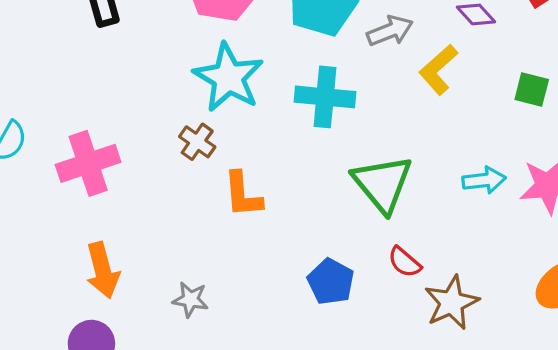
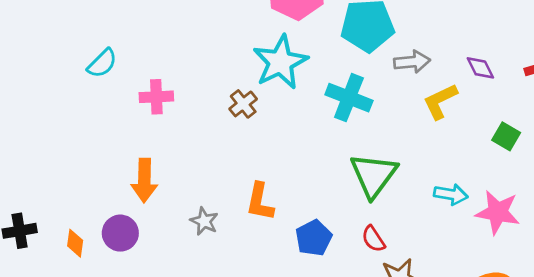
pink cross: (88, 163) -> (156, 97), size x0.7
orange L-shape: (243, 195) -> (260, 202), moved

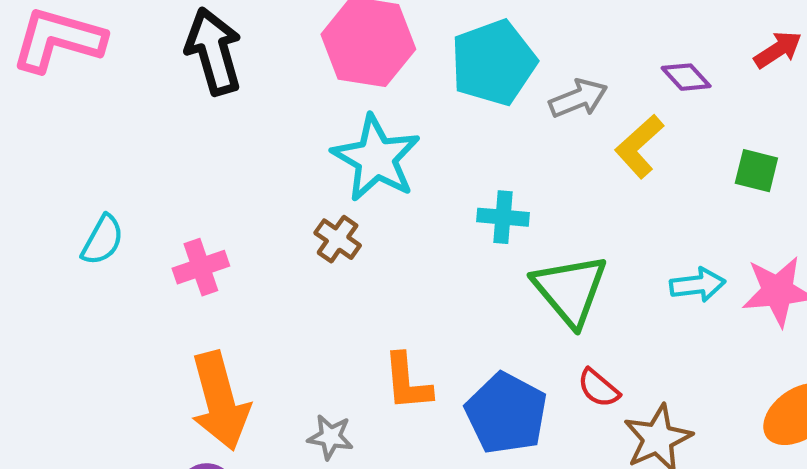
cyan cross: (349, 98) -> (503, 217), moved, size x0.7
orange arrow: (144, 180) -> (220, 401), size x1.4
blue pentagon: (314, 238) -> (506, 413), size x1.4

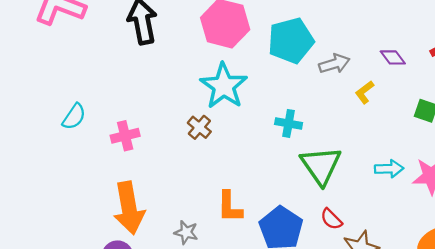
yellow L-shape: (639, 146) -> (365, 92), size x0.7

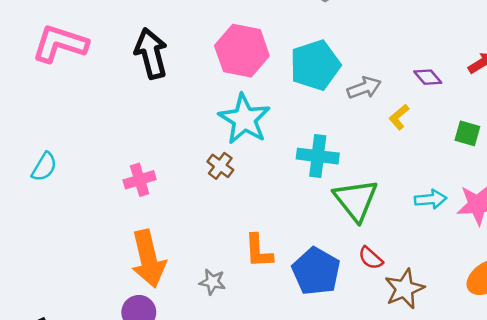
cyan semicircle: (74, 117) -> (44, 167), moved
cyan cross: (289, 123) -> (318, 156), size x1.4

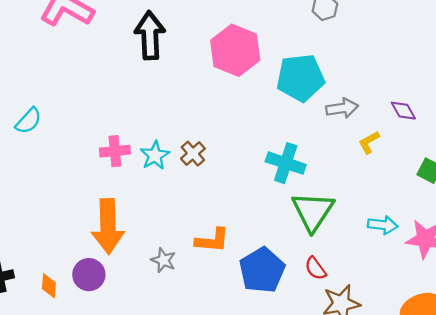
cyan star: (244, 119) -> (155, 155), moved, size x0.6
orange L-shape: (259, 251) -> (212, 240), turned -93

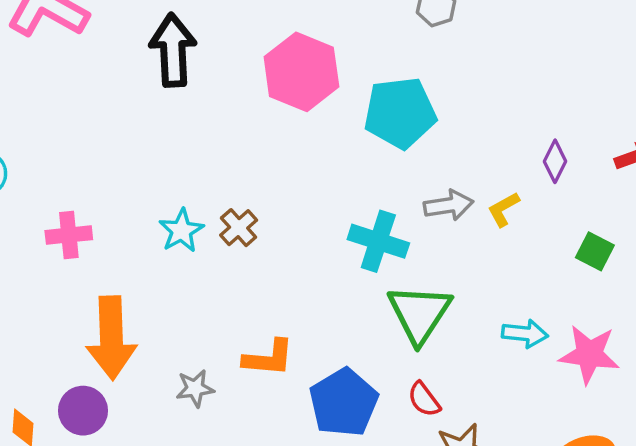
gray arrow: (342, 108) -> (449, 205), moved
purple diamond: (403, 111) -> (555, 161), turned 56
pink cross: (115, 151) -> (69, 235), moved
gray star: (163, 260) -> (195, 388), turned -30

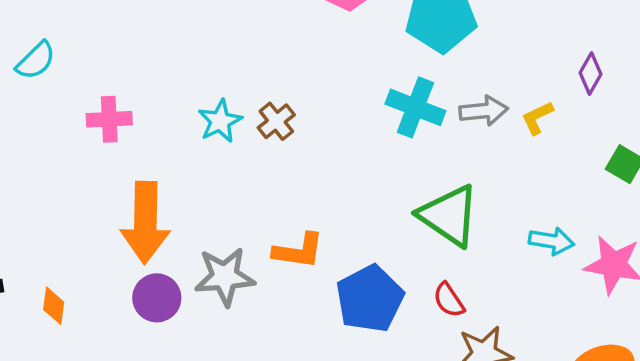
cyan cross: (378, 241) -> (415, 107), moved
green triangle: (419, 314) -> (449, 216), turned -32
gray star: (195, 388) -> (225, 277), size x1.6
purple circle: (83, 411) -> (157, 298), moved

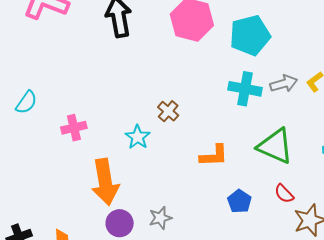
cyan star: (220, 121) -> (138, 137), moved
orange L-shape: (298, 251) -> (214, 156), moved
gray star: (225, 277) -> (160, 218), moved, size x0.7
blue pentagon: (370, 299) -> (239, 201), size x0.6

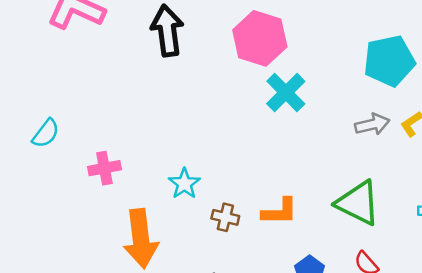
cyan pentagon: (250, 35) -> (389, 61), moved
cyan cross: (245, 89) -> (286, 92), moved, turned 32
brown cross: (168, 111) -> (225, 217), moved, turned -30

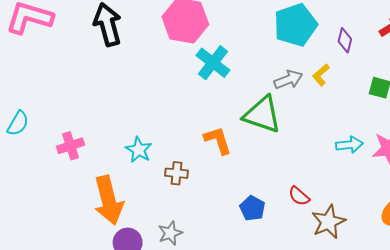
green triangle: (358, 203) -> (262, 115), moved
orange L-shape: (280, 212) -> (218, 140), moved, turned -100

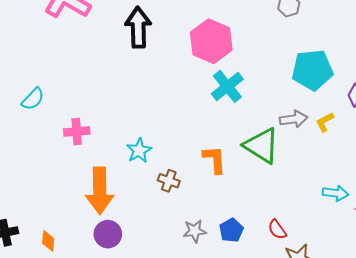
gray star: (170, 233) -> (195, 231), moved

